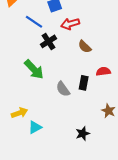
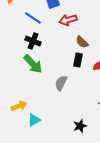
black cross: (48, 41) -> (33, 41), moved, turned -35
black rectangle: (84, 83) -> (78, 60), moved
gray semicircle: (63, 89) -> (61, 83), turned 63

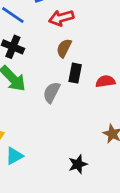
brown semicircle: (82, 42) -> (64, 48), moved, turned 72
gray semicircle: (61, 83) -> (52, 92), moved

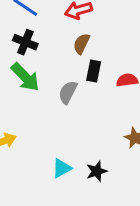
cyan triangle: (14, 156) -> (62, 168), moved

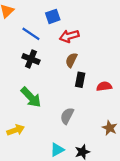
green arrow: (25, 77) -> (31, 97), moved
gray semicircle: (68, 92) -> (67, 116), moved

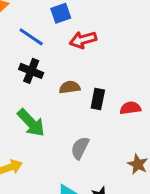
brown semicircle: (71, 60) -> (70, 87), moved, turned 56

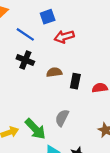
green arrow: (31, 123) -> (35, 129), moved

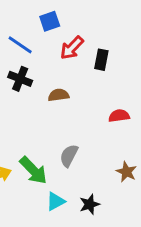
red arrow: (64, 37) -> (72, 48), turned -30
black rectangle: (75, 81) -> (101, 60), moved

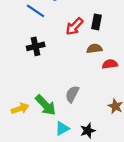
red arrow: (72, 48) -> (74, 26), moved
black cross: (20, 79) -> (36, 46), moved, turned -35
brown semicircle: (59, 95) -> (94, 49), moved

